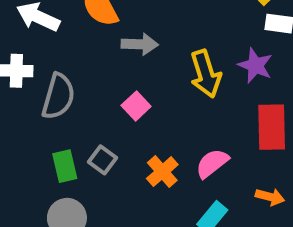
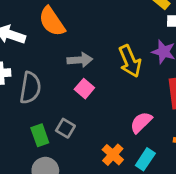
gray arrow: (140, 44) -> (80, 60), moved
orange cross: (162, 172) -> (113, 155), moved

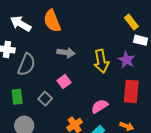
pink square: (84, 89) -> (64, 81), moved
green rectangle: (40, 135) -> (17, 97), moved

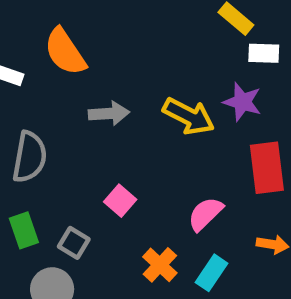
yellow arrow: (101, 61) -> (189, 116), turned -40
pink square: (64, 81) -> (120, 201), moved
gray square: (45, 99) -> (74, 243), moved

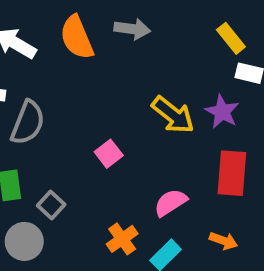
gray arrow: (109, 113) -> (132, 29), moved
pink square: (120, 201) -> (109, 154), moved

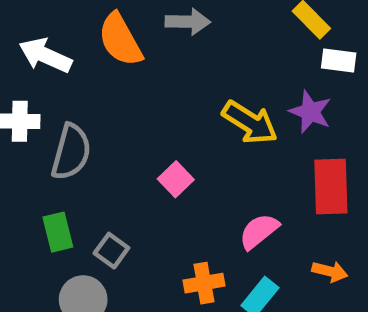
orange cross: (122, 239) -> (204, 283), turned 32

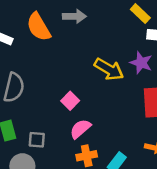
pink semicircle: (259, 231) -> (80, 129), moved
gray square: (111, 251) -> (37, 140), turned -30

